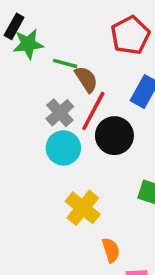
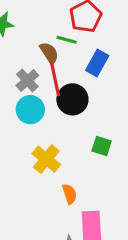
green line: (65, 63) -> (67, 40), moved
red line: (93, 111) -> (55, 79), turned -40

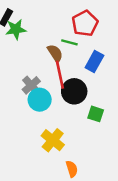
gray cross: (27, 80) -> (31, 85), moved
green square: (102, 146) -> (96, 114), moved

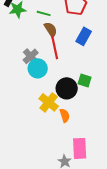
green line: (69, 42) -> (44, 13), moved
black circle: (74, 91) -> (67, 88), moved
orange semicircle: (72, 169) -> (65, 115), moved

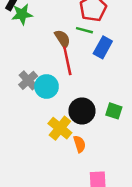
green line: (44, 13) -> (84, 30), moved
gray cross: (31, 56) -> (28, 80), moved
green square: (85, 80) -> (114, 111), moved

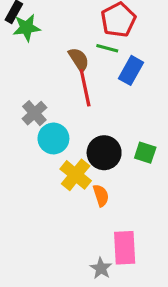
cyan circle: (47, 86) -> (53, 138), moved

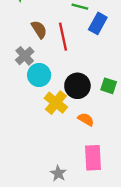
brown semicircle: (79, 59) -> (39, 29), moved
orange semicircle: (101, 195) -> (86, 119), moved, turned -42
gray star: (101, 268) -> (58, 173), moved

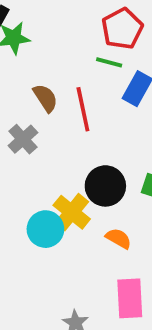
cyan circle: (39, 75) -> (45, 229), moved

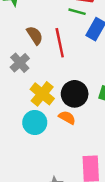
yellow cross: (72, 212) -> (42, 94), moved
orange semicircle: (119, 238) -> (67, 118), moved

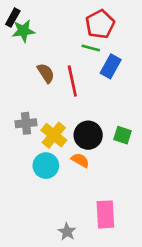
gray cross: (20, 63) -> (26, 123), moved, turned 36

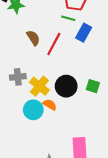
red line: (72, 81) -> (54, 44), turned 40
orange semicircle: (80, 160) -> (50, 105), moved

